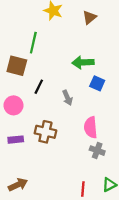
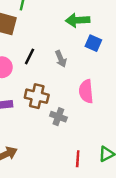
black line: (39, 87) -> (29, 56), moved
gray cross: (97, 151) -> (58, 117), moved

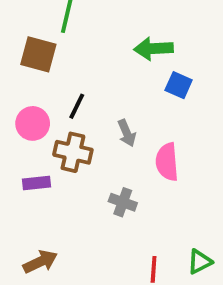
gray arrow: (61, 59) -> (127, 133), moved
brown cross: (37, 96) -> (73, 152), moved

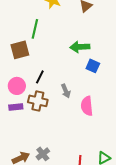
brown square: (38, 54) -> (20, 50), turned -30
purple rectangle: (36, 183) -> (16, 107), moved
gray cross: (123, 202) -> (43, 154), moved, turned 32

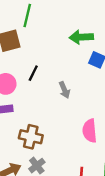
brown cross: (38, 101) -> (31, 137), moved
pink semicircle: (87, 106) -> (90, 131), moved

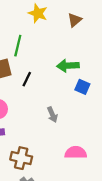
black line: (33, 73) -> (27, 79), moved
pink semicircle: (90, 131) -> (76, 152), turned 95

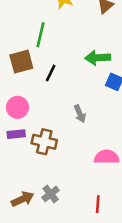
brown cross: (21, 158) -> (44, 142), moved

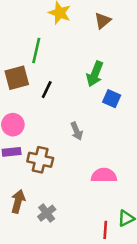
green arrow: (98, 58) -> (95, 74), turned -65
brown arrow: (23, 199) -> (18, 201), moved, turned -50
red line: (98, 204) -> (105, 230), moved

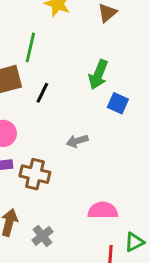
gray arrow: (77, 131) -> (77, 141), turned 96
pink semicircle: (104, 175) -> (103, 210), moved

